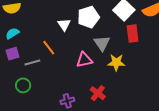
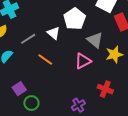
purple square: (12, 54) -> (19, 89), moved
gray line: (32, 62) -> (28, 39), moved

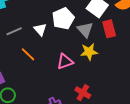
gray triangle: (95, 40) -> (85, 30), moved
yellow star: (114, 54) -> (89, 52), moved

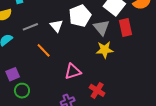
pink triangle: (65, 62) -> (73, 71), moved

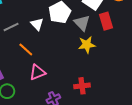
pink triangle: (73, 71) -> (38, 72), moved
red cross: (97, 90) -> (82, 86), turned -35

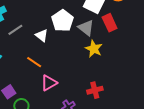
gray line: (11, 27) -> (15, 30), moved
yellow star: (87, 45) -> (94, 49), turned -30

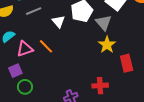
red rectangle: (110, 23) -> (127, 63), moved
pink triangle: (49, 83) -> (25, 49), moved

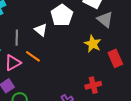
gray line: (34, 11) -> (17, 38), moved, turned -56
gray triangle: (103, 23) -> (105, 20), moved

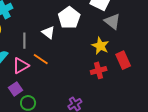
red cross: (93, 85) -> (99, 70), moved

